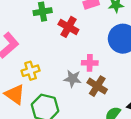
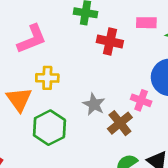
red cross: (68, 27) -> (110, 41), turned -36
pink cross: (90, 63) -> (141, 100), moved

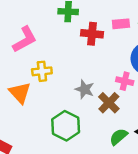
pink rectangle: (146, 23) -> (121, 24), moved
green hexagon: (49, 128) -> (66, 126), moved

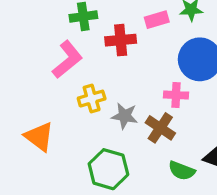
pink L-shape: (25, 40) -> (67, 60), moved
yellow cross: (42, 71) -> (92, 99), moved
green semicircle: (119, 137) -> (182, 171), turned -108

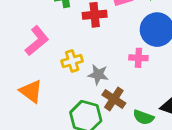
pink L-shape: (67, 60) -> (37, 41), moved
brown cross: (160, 128) -> (114, 99), moved

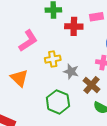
brown cross: (114, 99) -> (91, 85), moved

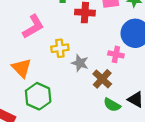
green hexagon: (58, 102) -> (38, 96), moved

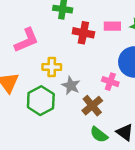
green hexagon: (38, 96) -> (41, 101), moved

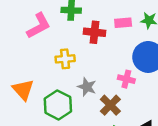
pink L-shape: (27, 40) -> (39, 26), moved
yellow cross: (52, 67) -> (65, 59), moved

